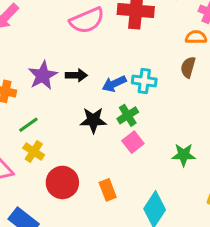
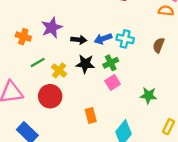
brown semicircle: (188, 67) -> (159, 45), moved
black arrow: (76, 75) -> (79, 40), moved
yellow cross: (34, 151) -> (59, 70), moved
red circle: (62, 182) -> (50, 96), moved

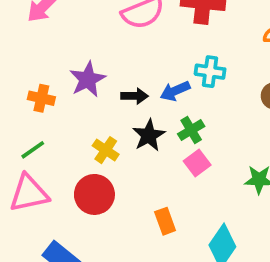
cyan cross: (125, 39) -> (210, 72), moved
green line: (38, 62) -> (33, 150), moved
black star: (85, 64) -> (149, 135), turned -30

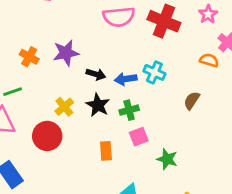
black star: (149, 135) -> (98, 105), turned -30
pink square: (197, 163) -> (139, 137), moved
orange rectangle: (165, 221) -> (106, 151), moved

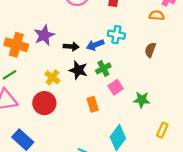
orange cross: (29, 57) -> (16, 45), size x1.5

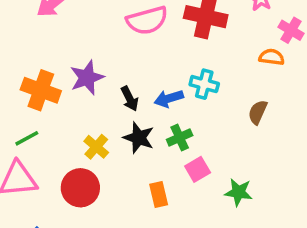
black arrow: (71, 47) -> (130, 99), turned 56

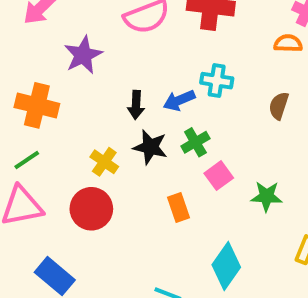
purple star: (87, 78) -> (83, 55), moved
black arrow: (130, 99) -> (136, 105), turned 35

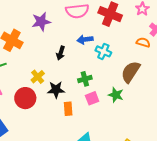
blue arrow: (179, 100) -> (85, 40), moved
brown semicircle: (279, 106) -> (131, 72), size x1.6
black star: (150, 147) -> (56, 90), moved, turned -30
green star: (267, 196) -> (116, 95), moved

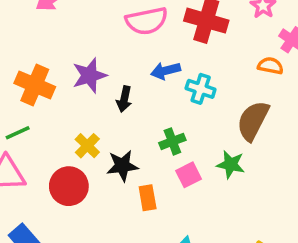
purple star: (41, 22) -> (89, 75), moved

